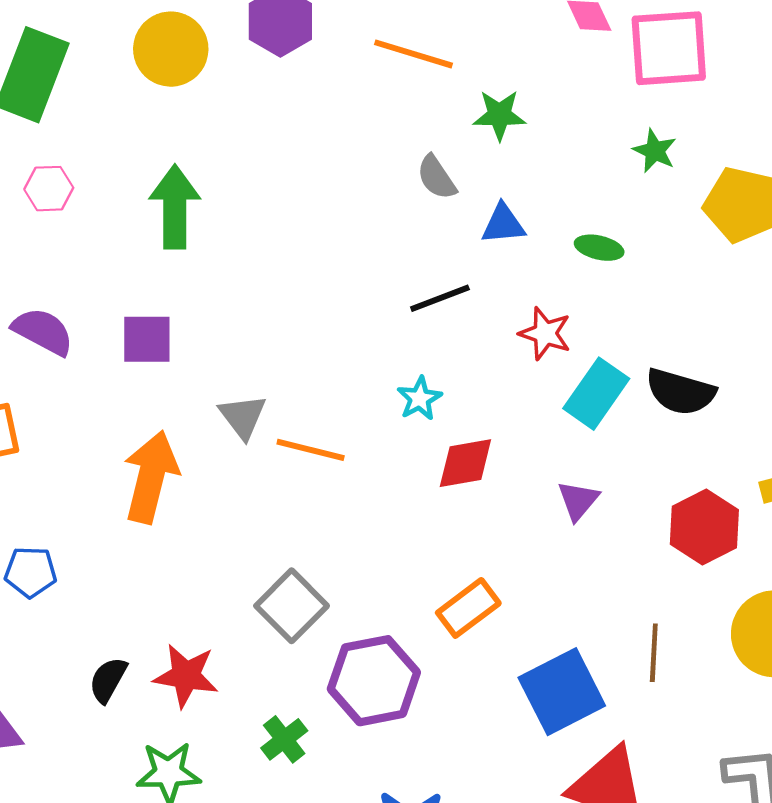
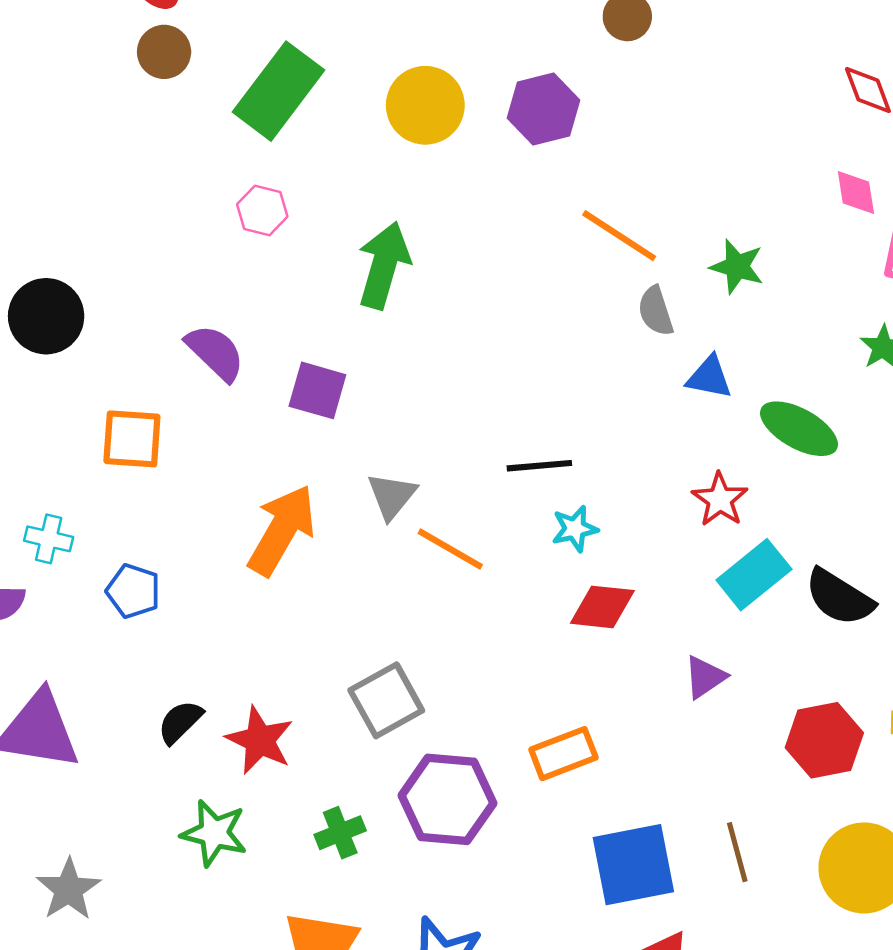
orange line: (414, 54) -> (619, 236), moved
green ellipse: (599, 248) -> (799, 429), size x1.6
black line: (440, 298) -> (539, 466), moved
brown line: (654, 653) -> (737, 852), turned -34

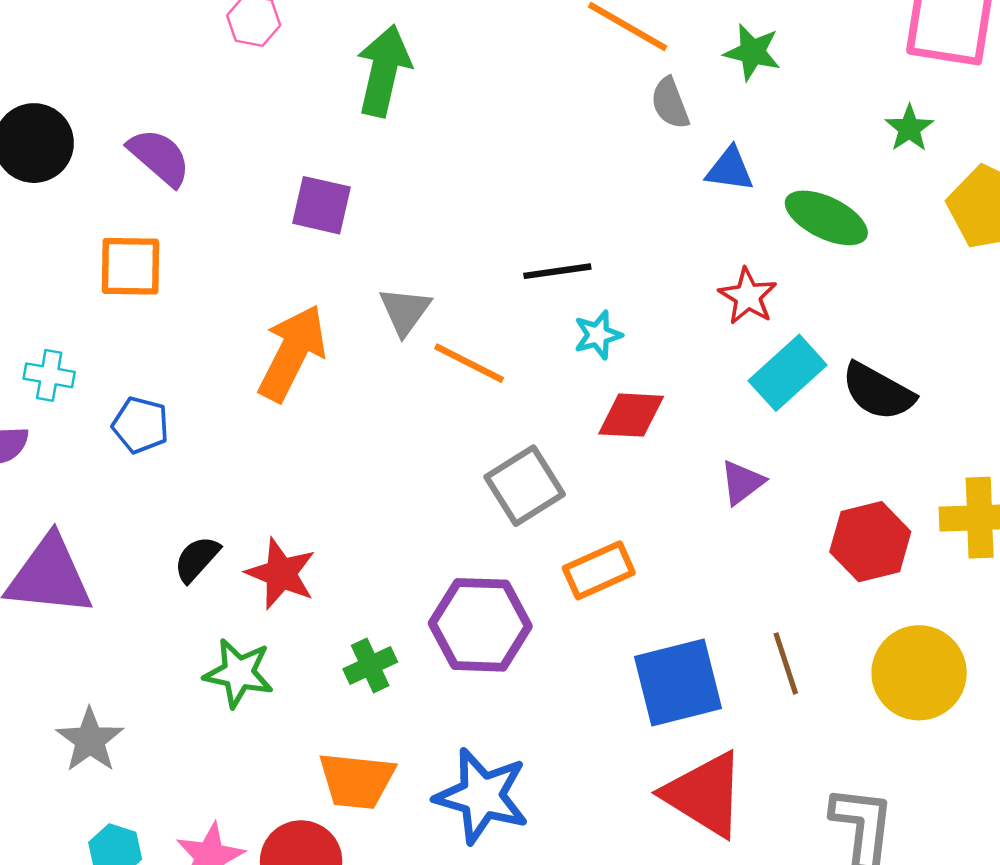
purple semicircle: (215, 353) -> (159, 157), moved
gray square: (386, 700) -> (525, 486), moved

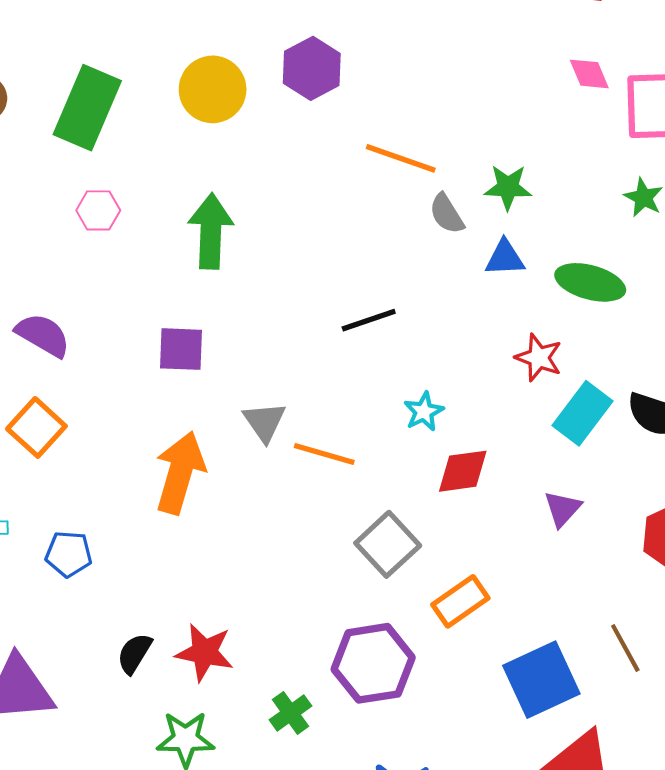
green star: (752, 52) -> (508, 187), moved
orange square: (131, 266) -> (36, 427), turned -38
black line: (557, 271) -> (369, 320), moved

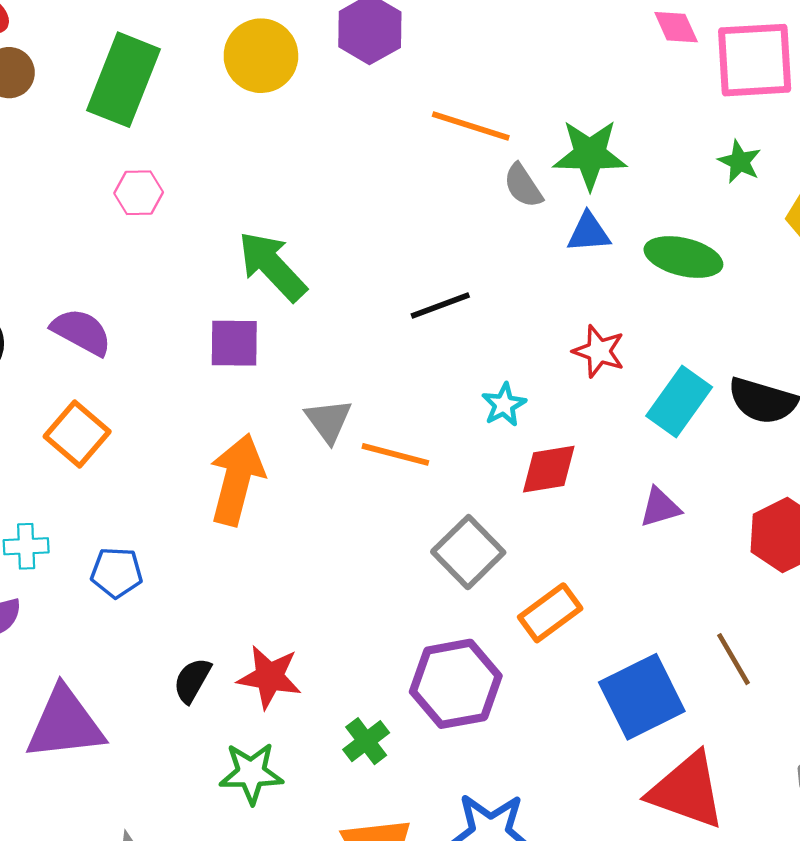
green star: (508, 187) -> (590, 155), size x1.4
green arrow: (211, 231) -> (272, 266), moved, turned -44
red star: (539, 358) -> (599, 351), moved
purple triangle: (563, 509) -> (660, 507), turned 33

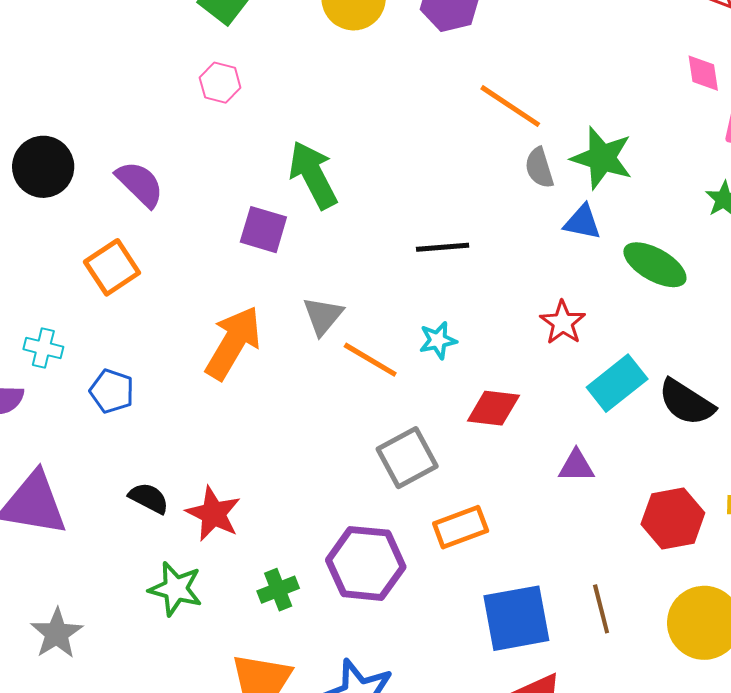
cyan star: (504, 405) -> (438, 340), moved
black semicircle: (192, 680) -> (149, 498), turned 72

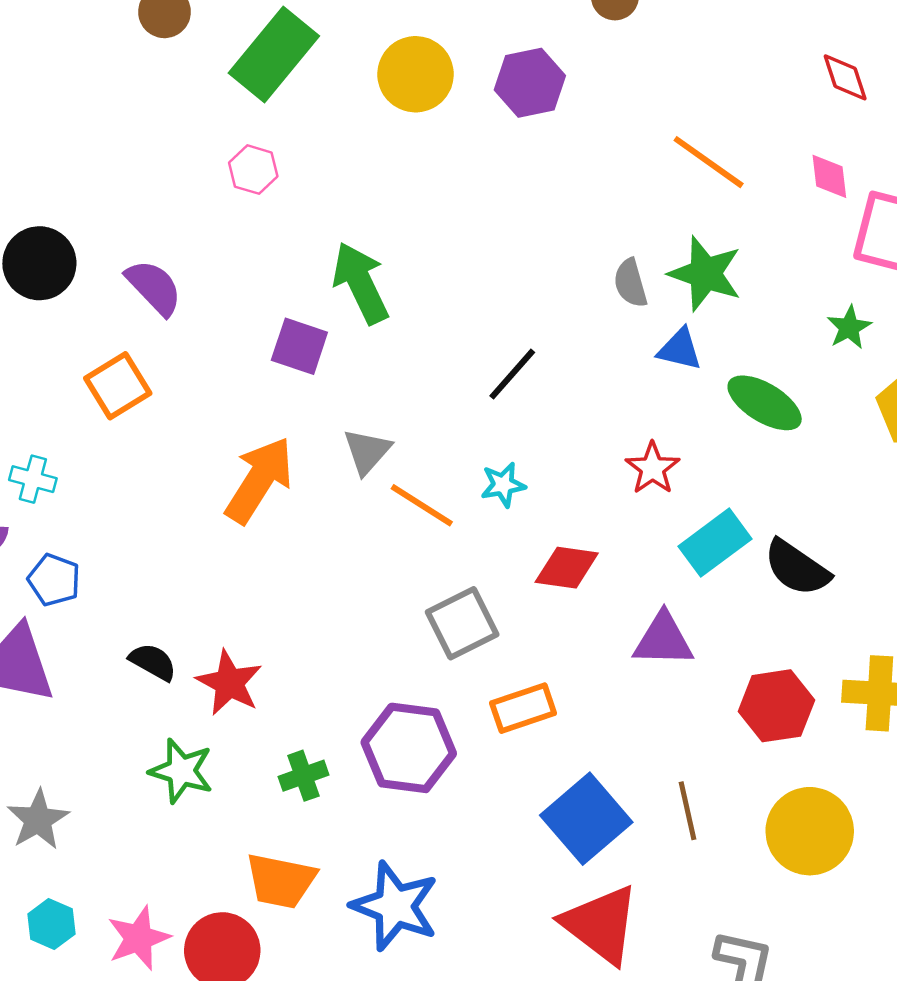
orange line: (510, 106) -> (709, 162), moved
black line: (443, 247) -> (512, 374), turned -46
blue pentagon: (112, 391) -> (54, 580), moved
purple triangle: (576, 466) -> (663, 640), size x1.4
blue square: (516, 618) -> (586, 819), turned -32

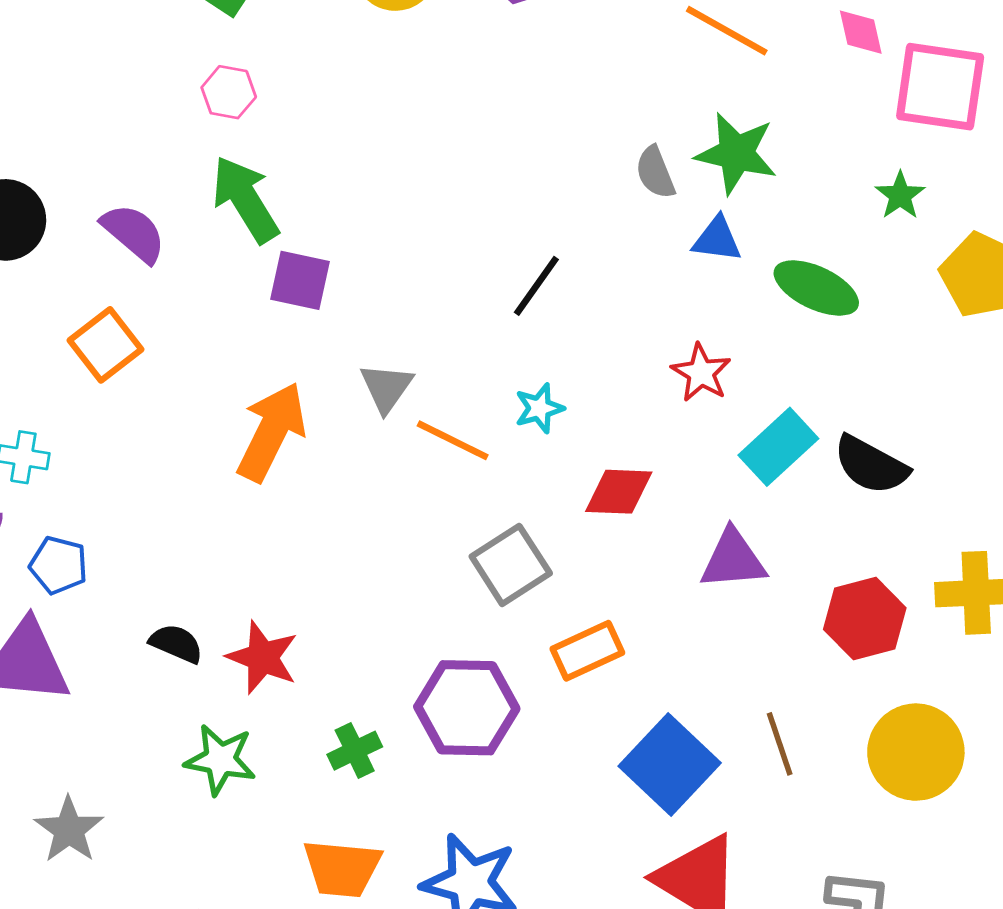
green arrow: (361, 283) -> (245, 199), moved

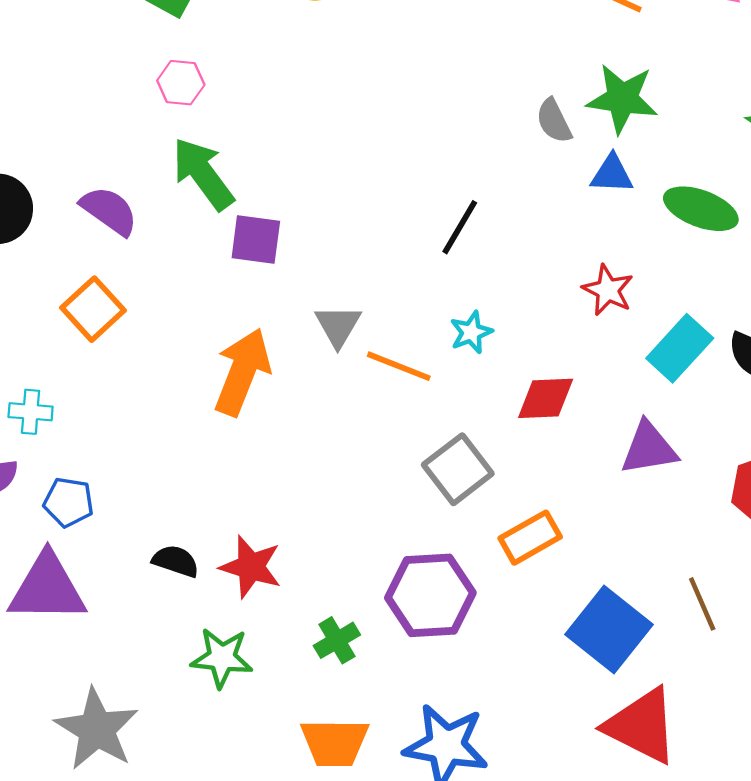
gray star: (69, 830) -> (97, 729), size x1.4

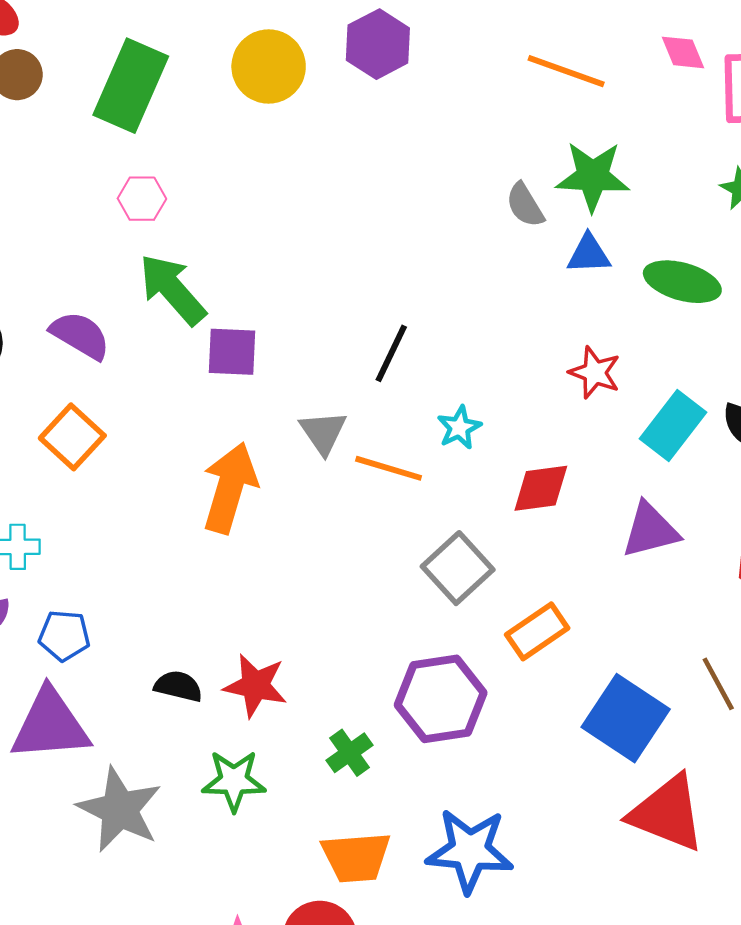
black line: (460, 227) -> (391, 353), moved
gray star: (97, 729) -> (120, 810), moved

